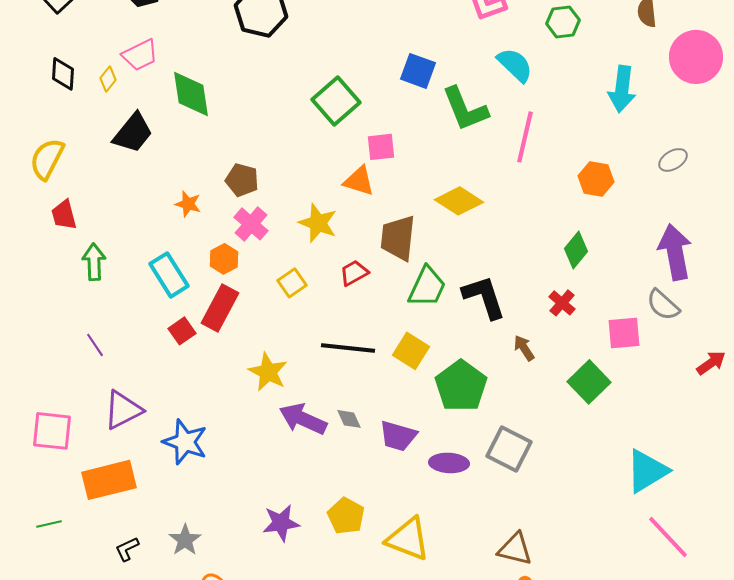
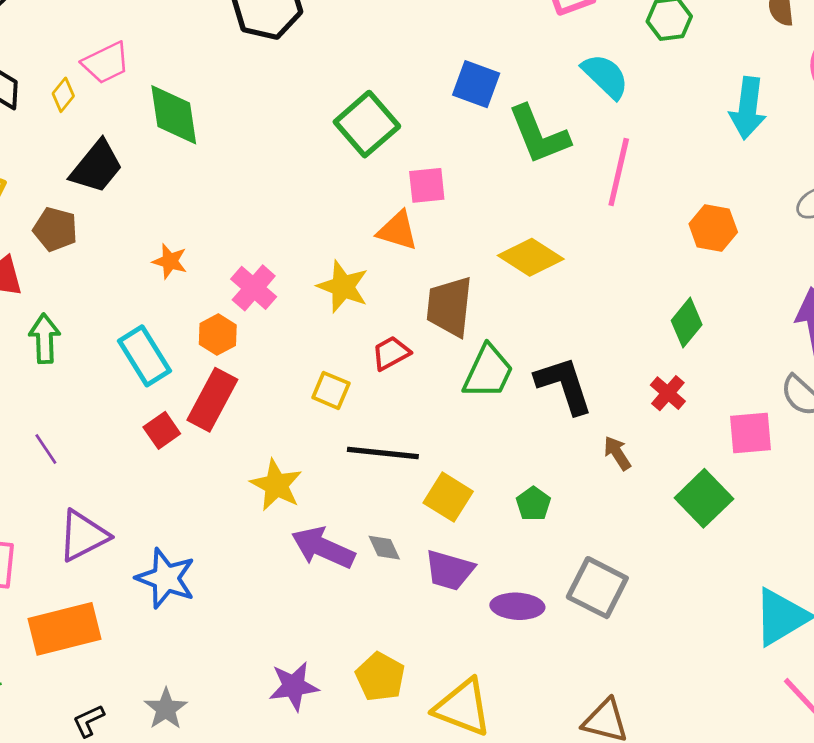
brown pentagon: (242, 180) -> (55, 229), moved
yellow square: (292, 283) -> (331, 390), moved, turned -32
yellow square: (411, 351) -> (448, 497), moved
green pentagon: (461, 386) -> (533, 504), size x0.5

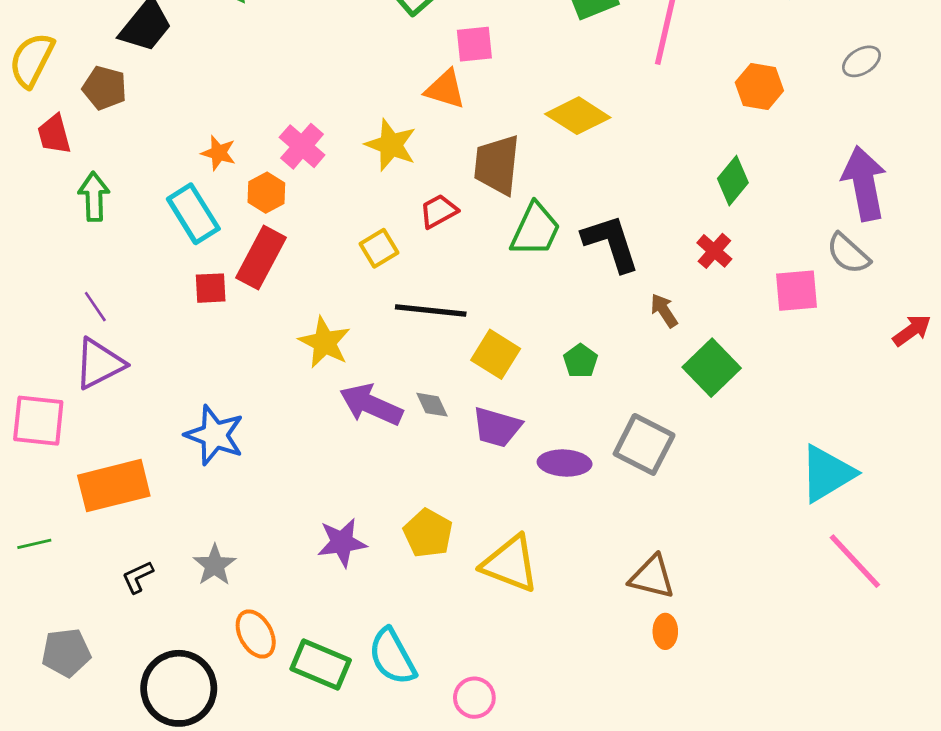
orange star: (170, 261) -> (219, 153), moved
yellow square: (331, 390) -> (379, 248), turned 36
red square: (162, 430) -> (211, 288), turned 32
green square: (704, 498) -> (712, 368), moved
purple triangle: (83, 536) -> (99, 364), moved

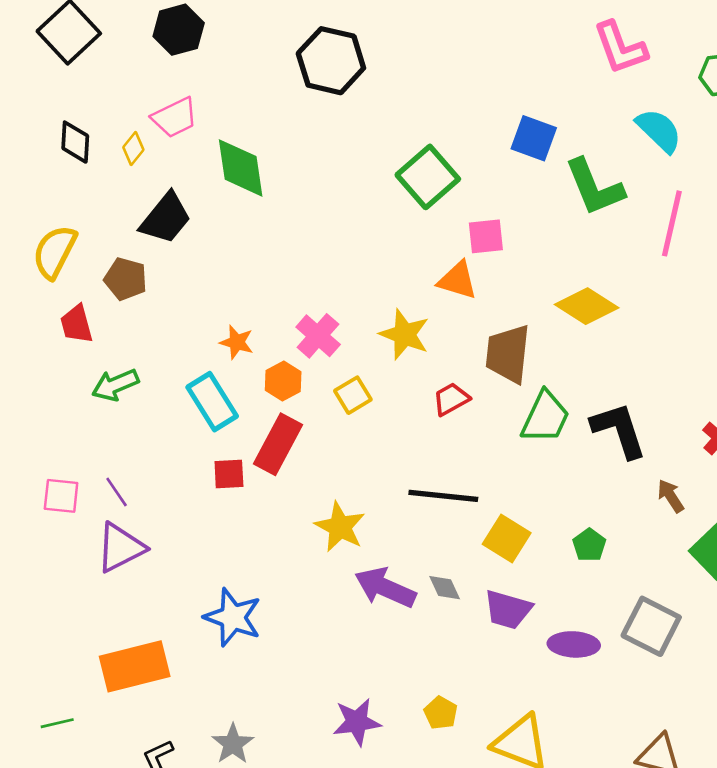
green arrow: (94, 197) -> (115, 385), turned -111
yellow square: (379, 248) -> (353, 395), moved
pink square: (38, 421) -> (61, 496), moved, size x0.7
yellow pentagon: (428, 533) -> (441, 713), size x0.7

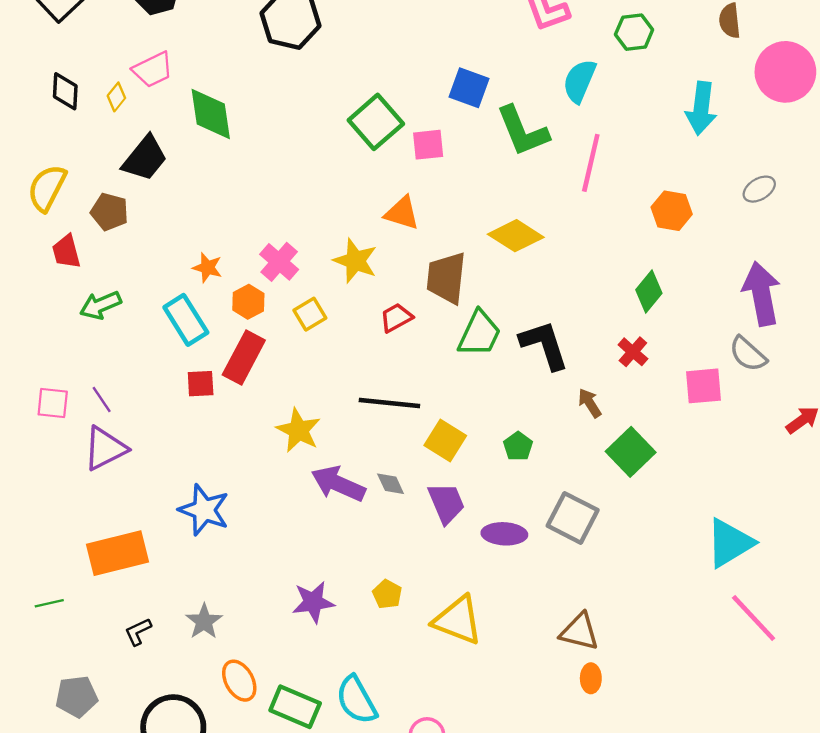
cyan semicircle: (659, 130) -> (579, 81), turned -111
pink square: (486, 236) -> (428, 145), moved
purple trapezoid: (508, 610) -> (446, 503), turned -129

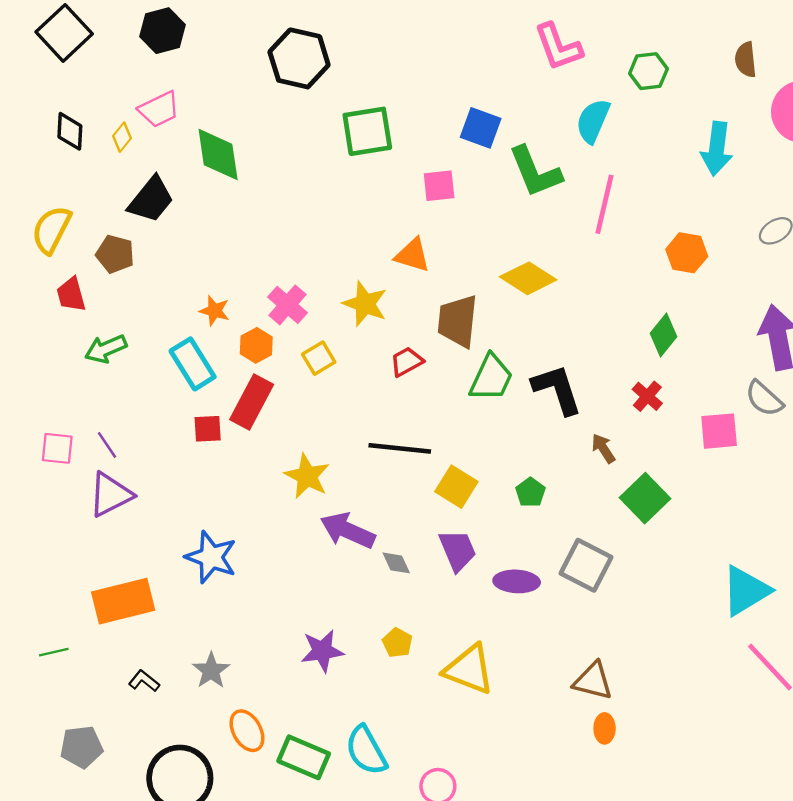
green square: (376, 122) -> (367, 131), moved, turned 32
gray diamond: (391, 484) -> (396, 563), moved
black L-shape: (138, 632) -> (144, 681), turned 64

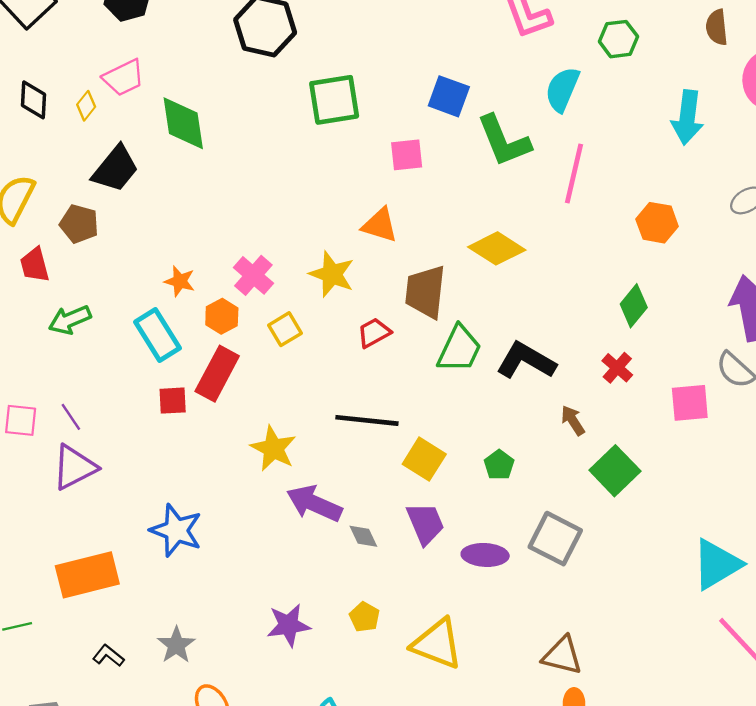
black L-shape: (557, 389) -> (526, 361), turned -42

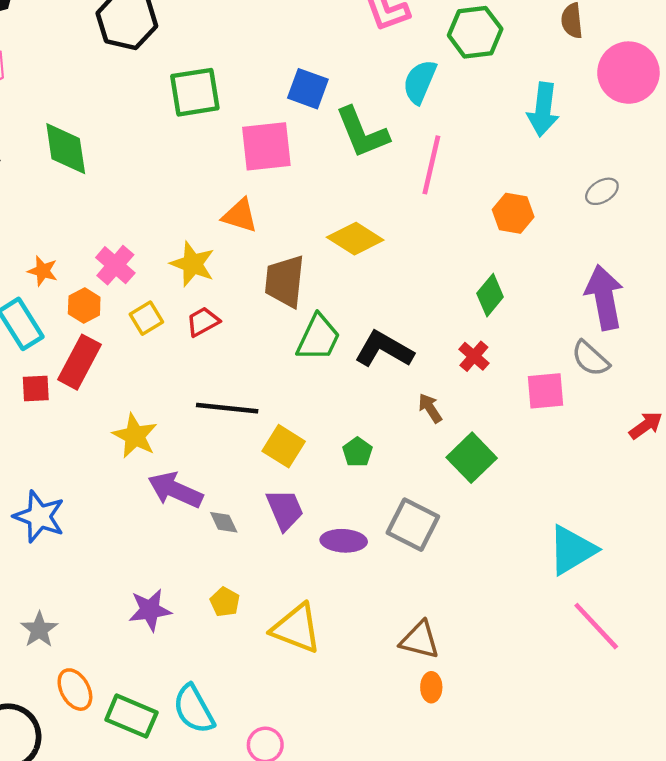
green hexagon: (618, 39) -> (475, 32), size x1.4
green diamond: (183, 123) -> (66, 149), moved
pink square: (407, 155) -> (266, 146), size x1.6
red trapezoid: (374, 333) -> (203, 322), moved

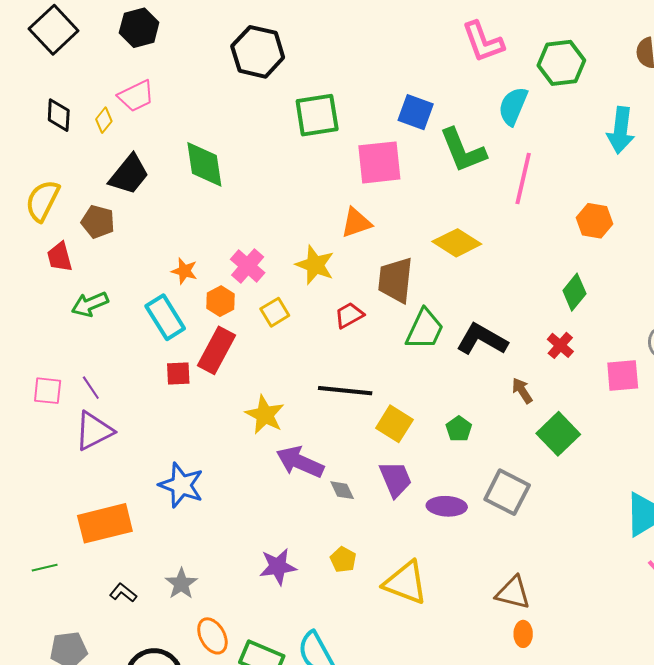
orange triangle: (240, 216) -> (356, 223), turned -36
red trapezoid: (203, 322) -> (349, 315), moved

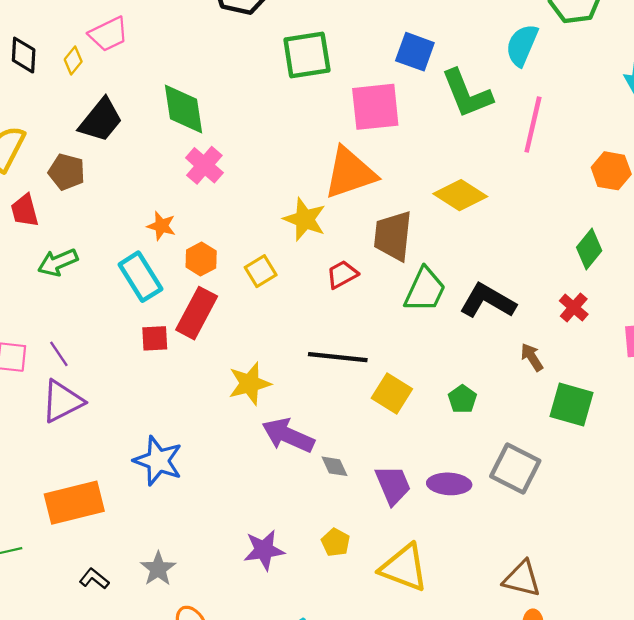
orange triangle: (356, 223) -> (350, 173), size x1.6
pink cross: (248, 266) -> (204, 165), moved
yellow star: (265, 415) -> (250, 384), turned 30
green square: (558, 434) -> (572, 405), turned -30
purple trapezoid: (395, 479) -> (393, 485), moved

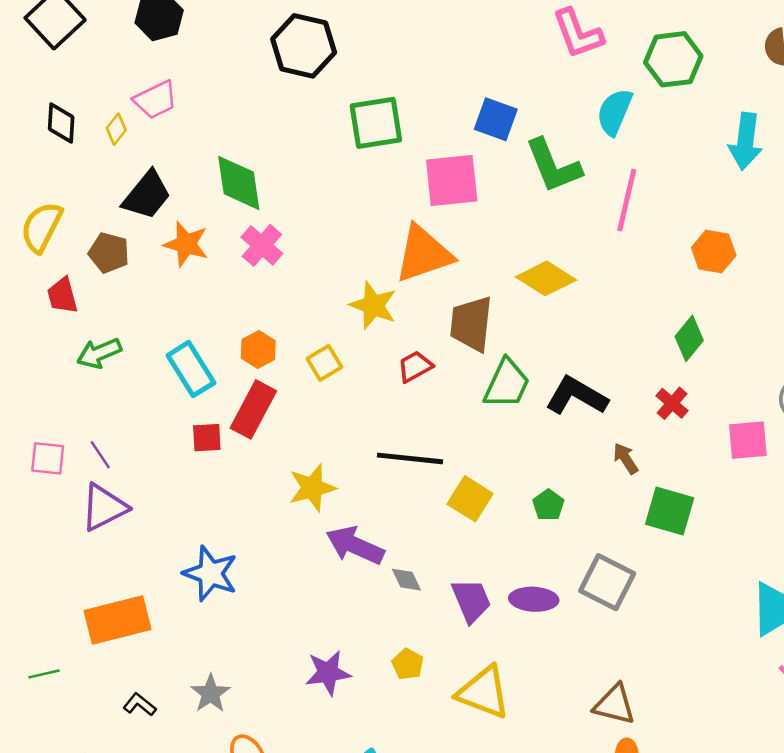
orange star: (161, 226) -> (186, 244), moved, size x1.4

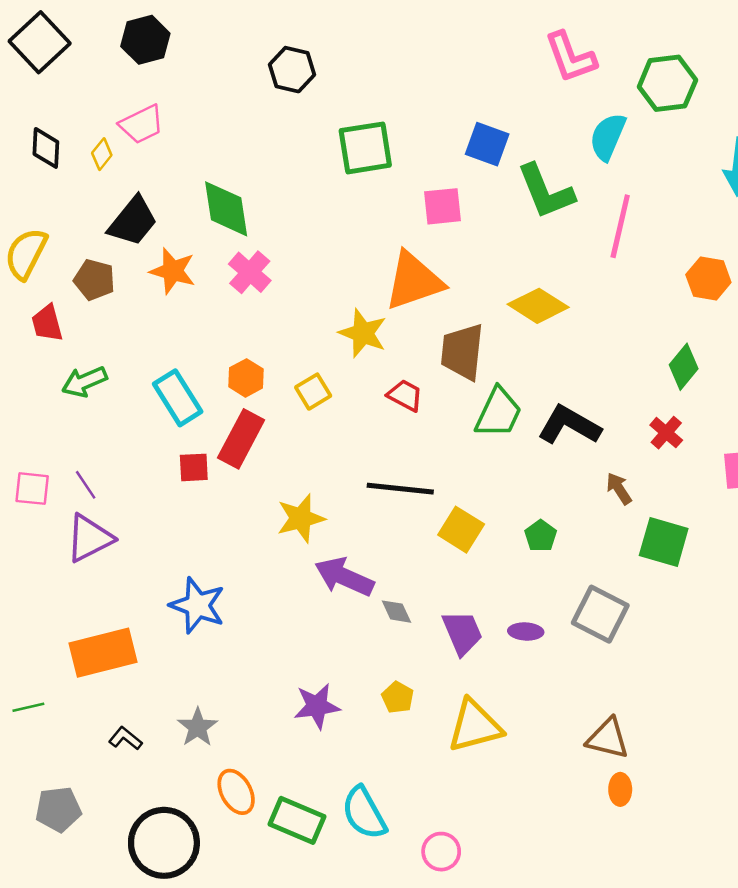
black hexagon: (304, 46) -> (292, 70), size x0.7
pink square: (452, 181) -> (442, 206), size x0.7
red trapezoid: (415, 367) -> (405, 395), turned 57
purple ellipse: (534, 599) -> (526, 631), size x0.7
yellow triangle: (484, 692) -> (475, 726), turned -36

